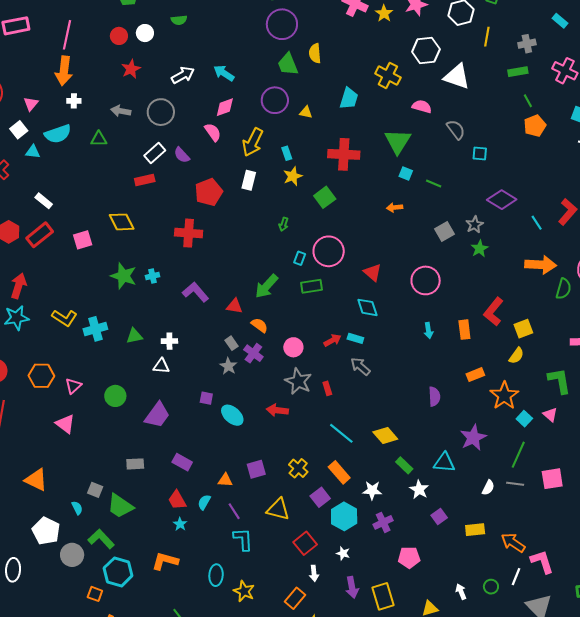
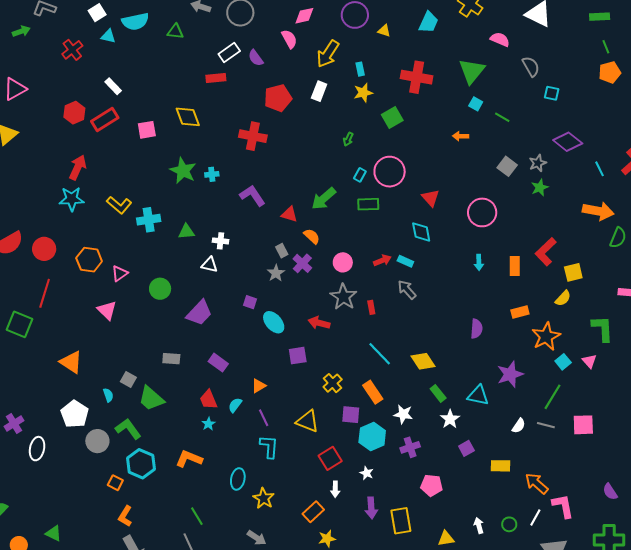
gray square: (445, 232) -> (507, 166), turned -30
purple square: (256, 469) -> (298, 356), moved
orange triangle: (225, 480) -> (259, 386), turned -42
purple square: (320, 497) -> (351, 415), turned 36

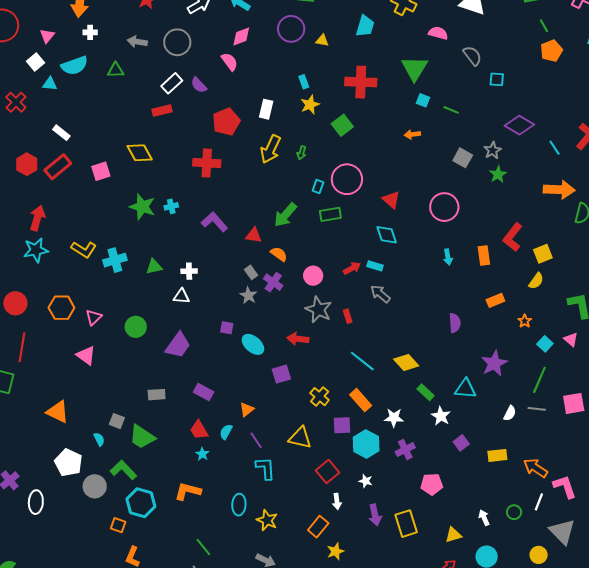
yellow arrow: (328, 54) -> (271, 149), moved
orange star: (546, 336) -> (525, 321), size x0.5

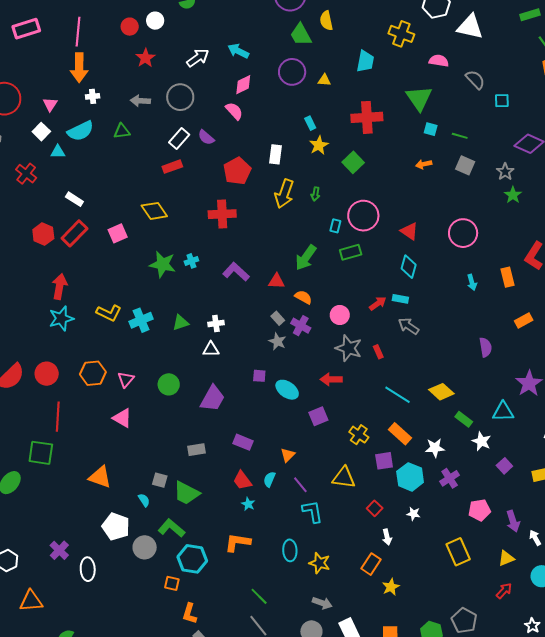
gray square: (463, 158) -> (465, 165), moved
cyan diamond: (387, 235) -> (409, 267), turned 40
red square: (328, 471) -> (375, 508), size x0.7
purple arrow: (375, 515) -> (513, 521), moved

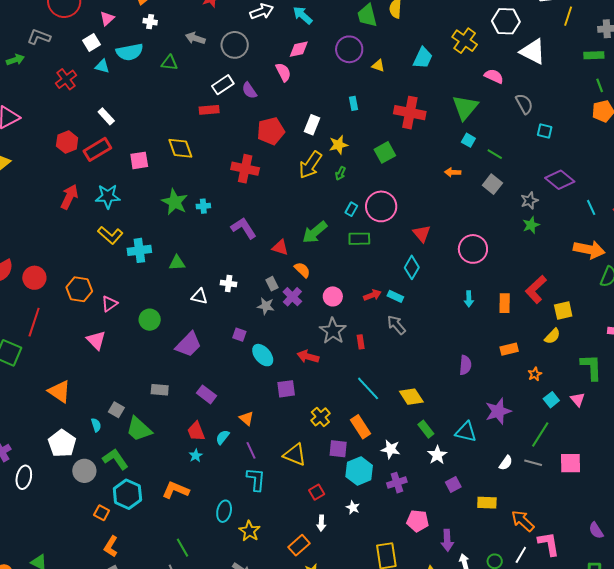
yellow star: (319, 145) -> (338, 145), moved
cyan star: (61, 319) -> (108, 196), moved
white cross: (216, 324) -> (229, 283), moved
gray star: (277, 341) -> (266, 306), turned -30
orange triangle: (288, 455) -> (247, 418), turned -49

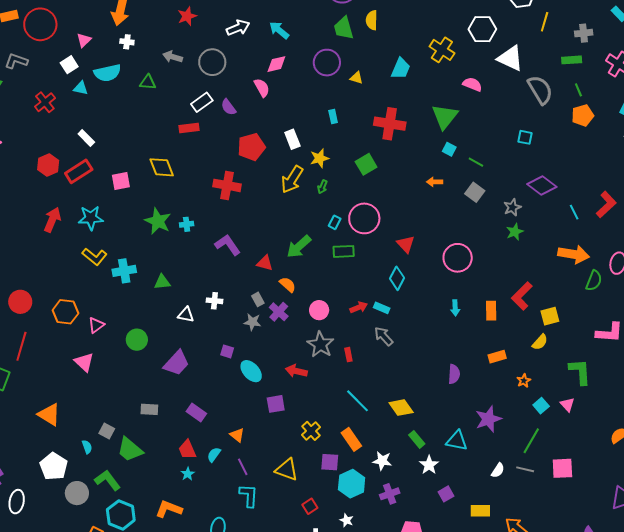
gray semicircle: (524, 104) -> (540, 90), moved, size x1.4
white rectangle: (312, 125) -> (292, 139), turned -42

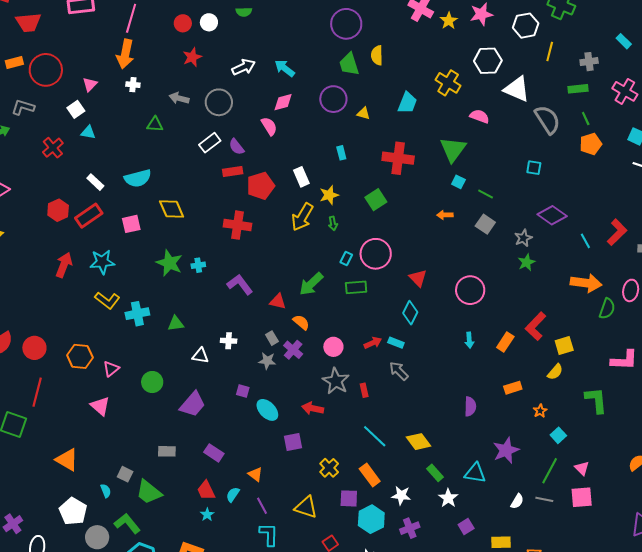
cyan semicircle: (107, 73) -> (138, 178), moved
red rectangle: (189, 128) -> (233, 172), moved
green arrow: (322, 187) -> (333, 223), turned -32
orange rectangle: (491, 311) -> (505, 342), turned 36
pink triangle: (567, 404) -> (582, 468), moved

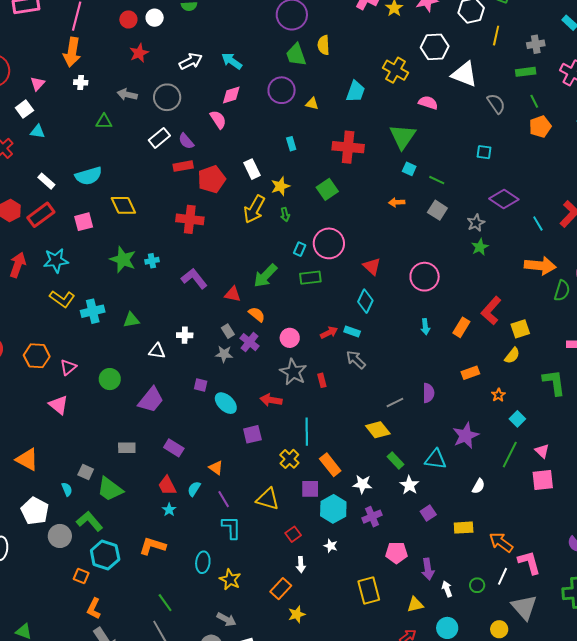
gray semicircle: (547, 120) -> (496, 104), size x0.7
cyan line: (375, 436) -> (307, 432), moved, turned 48
gray line: (544, 499) -> (395, 402), moved, turned -36

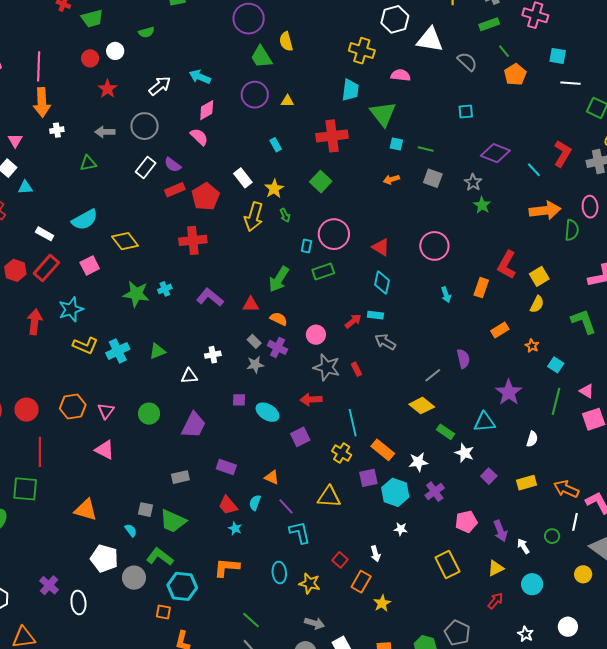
cyan trapezoid: (356, 91) -> (350, 90), moved
red square: (293, 534) -> (340, 560), moved

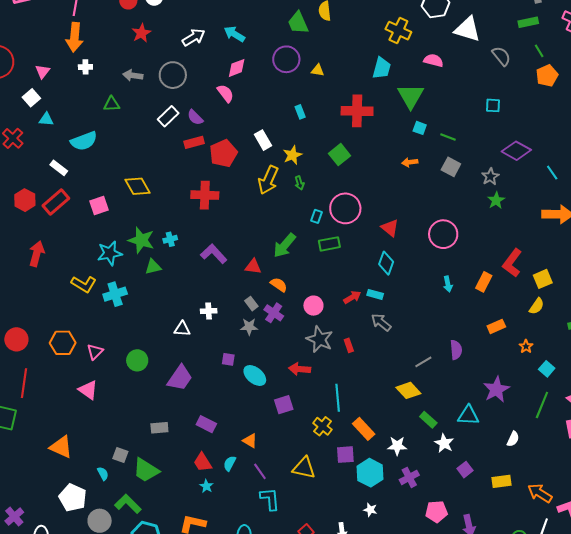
cyan semicircle: (85, 220) -> (84, 141), moved
cyan star: (71, 309) -> (110, 253), moved
green triangle: (157, 351) -> (153, 267), moved

